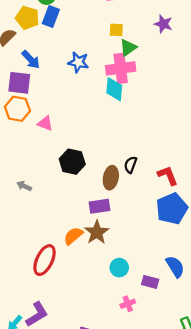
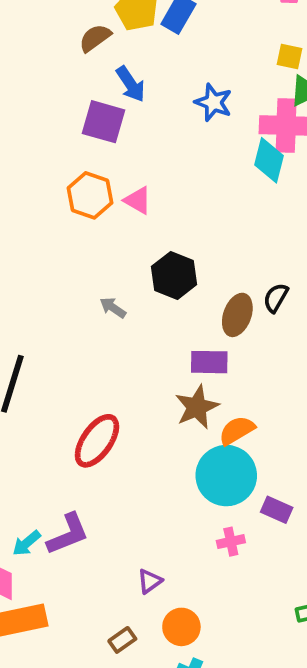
orange hexagon: (17, 109) -> (90, 195), moved
gray arrow: (24, 186) -> (113, 308), moved
orange semicircle: (73, 236) -> (237, 430), moved
cyan circle: (119, 268) -> (226, 476), size x1.8

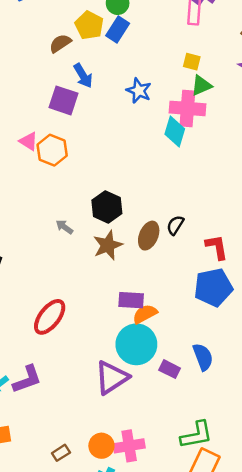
pink triangle: (138, 200) -> (28, 141), moved
purple rectangle: (209, 362) -> (131, 300), moved
brown star: (197, 407) -> (108, 245), moved
pink cross: (231, 542) -> (129, 446), moved, size x1.6
purple triangle: (150, 581) -> (112, 377), moved, size x2.0

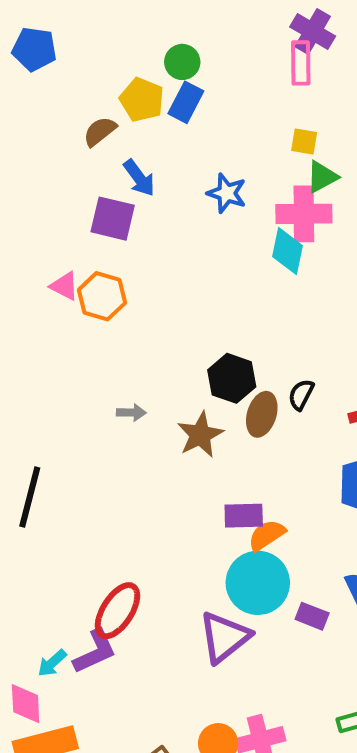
black hexagon: (107, 207) -> (232, 378), moved
gray arrow: (64, 227) -> (131, 413), turned 150
red ellipse: (50, 317) -> (117, 611), moved

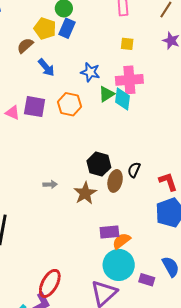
green triangle: (322, 177) -> (106, 94), moved
purple square: (113, 219) -> (35, 107), moved
pink triangle: (64, 286) -> (13, 113), moved
orange hexagon: (102, 296) -> (70, 104), moved

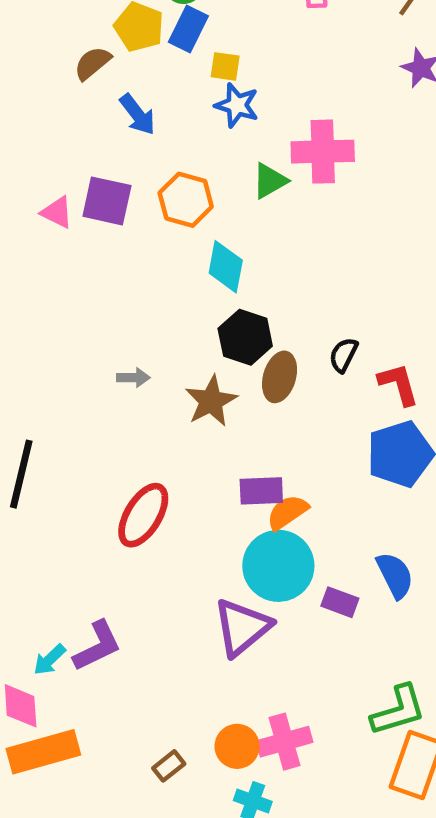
yellow square: (127, 44) -> (225, 66), moved
blue star: (90, 72) -> (237, 105), moved
cyan diamond: (122, 99) -> (226, 267), moved
black semicircle: (134, 170) -> (343, 355), moved
red ellipse: (50, 283) -> (143, 515), moved

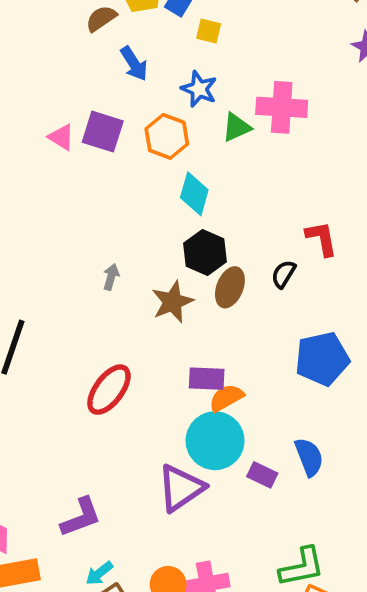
blue star: (237, 105) -> (199, 89), moved
gray arrow: (133, 378) -> (111, 277), turned -80
red L-shape: (398, 384) -> (322, 238), moved
purple L-shape: (97, 646) -> (81, 517), moved
cyan arrow: (49, 660) -> (99, 573), moved

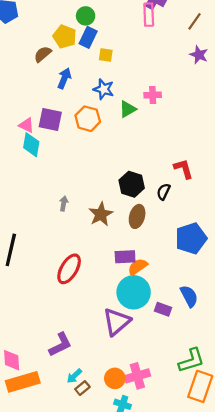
blue arrow: (134, 64) -> (64, 78), turned -120
pink cross: (282, 107) -> (153, 95), size x0.6
cyan diamond: (194, 194) -> (31, 145), moved
black hexagon: (205, 253) -> (132, 184), moved
brown ellipse: (230, 287) -> (137, 216), moved

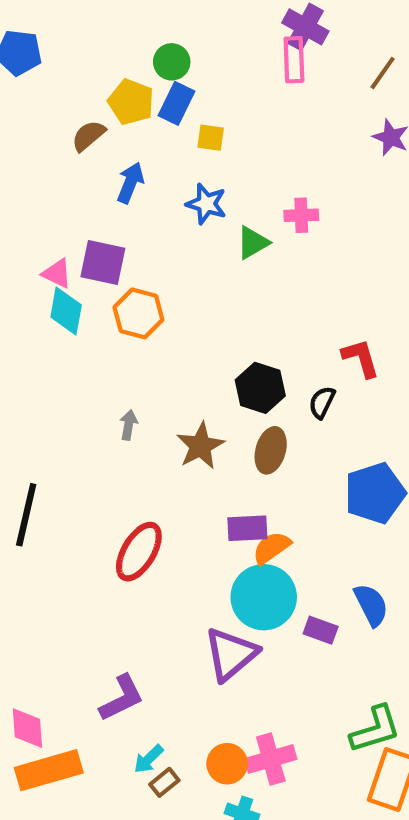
orange hexagon: (88, 119) -> (138, 313), moved

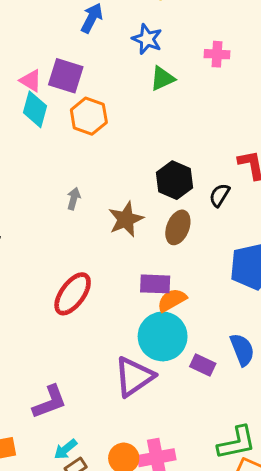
green triangle: (253, 243) -> (162, 79), moved

